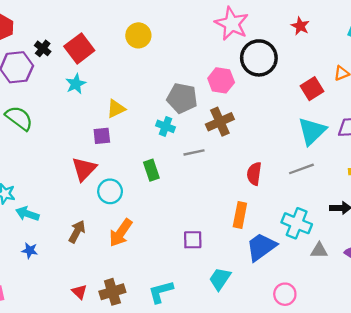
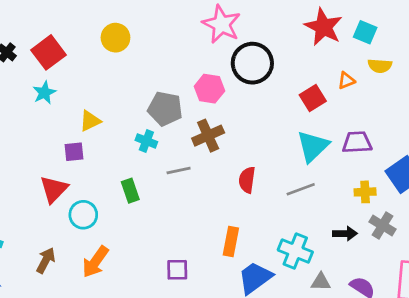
red star: (300, 26) -> (323, 27), moved, size x1.8
red semicircle: (254, 174) -> (247, 180), moved

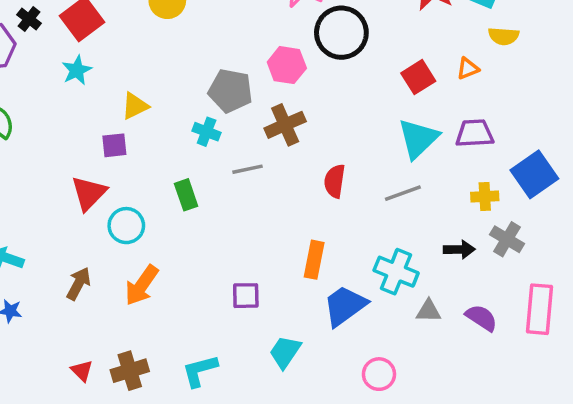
orange triangle: (346, 81) -> (468, 68), moved

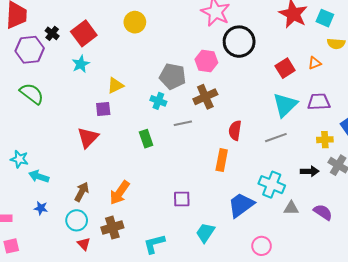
cyan circle: (126, 226) -> (77, 220), moved
orange rectangle: (314, 260) -> (222, 160), moved
brown cross: (130, 371) -> (112, 228), moved

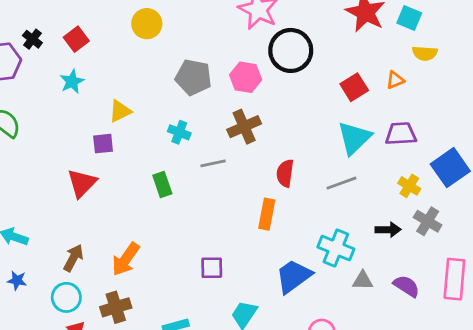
red square: (84, 33) -> (76, 39), size x0.7
gray pentagon: (173, 76) -> (193, 77), moved
yellow cross: (325, 140) -> (409, 186), turned 35

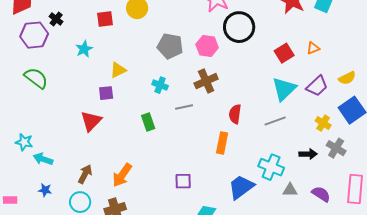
red square: (76, 39) -> (105, 19), moved, turned 30
yellow semicircle: (425, 53) -> (347, 78), moved, turned -30
purple trapezoid: (401, 134) -> (317, 86), turned 140

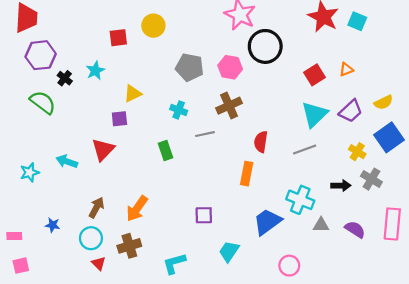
black cross: (56, 19) -> (65, 78), moved
cyan star: (24, 142) -> (30, 172), turned -30
cyan arrow: (43, 159) -> (67, 161), moved

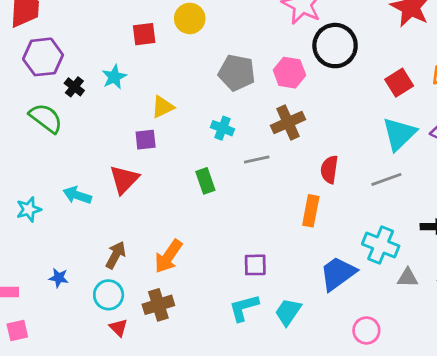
cyan L-shape: (174, 263) -> (244, 308), moved

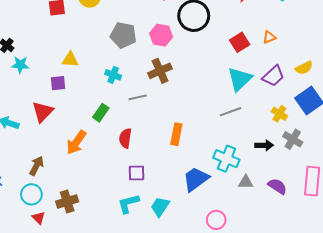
cyan star: (114, 77) -> (20, 65), moved, turned 30
yellow triangle: (163, 107) -> (70, 60), turned 30
red semicircle: (329, 169) -> (125, 138), moved
green rectangle: (205, 181) -> (101, 113), turned 54
orange arrow: (168, 256) -> (76, 142), moved

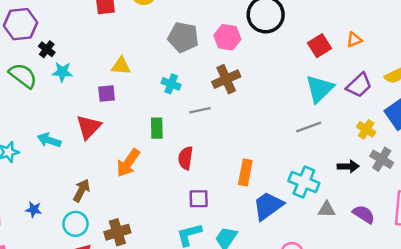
green rectangle: (101, 113) -> (157, 128), turned -36
orange rectangle: (176, 134) -> (245, 172), moved

